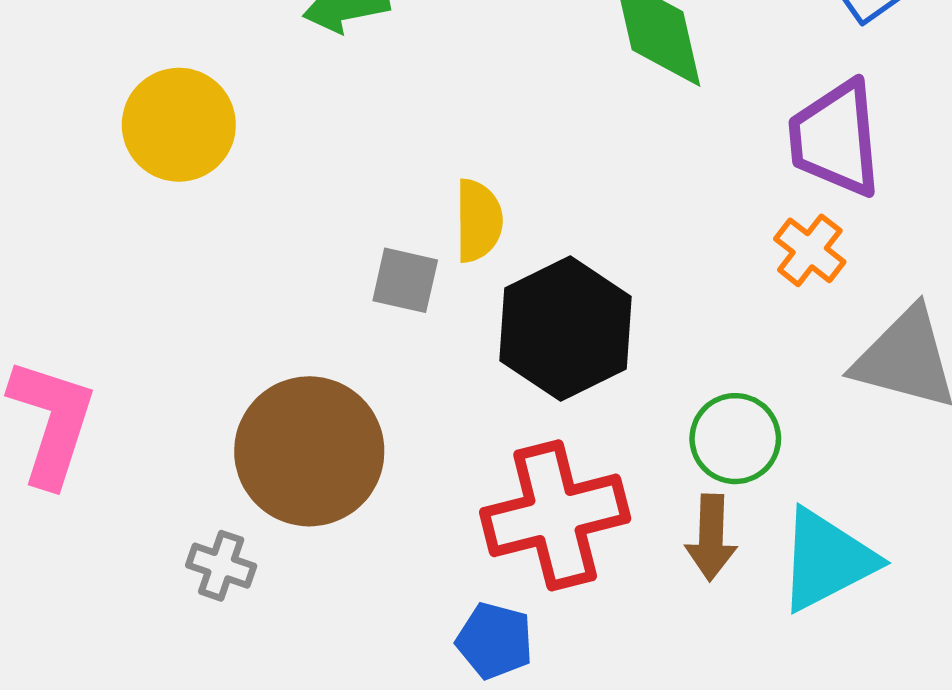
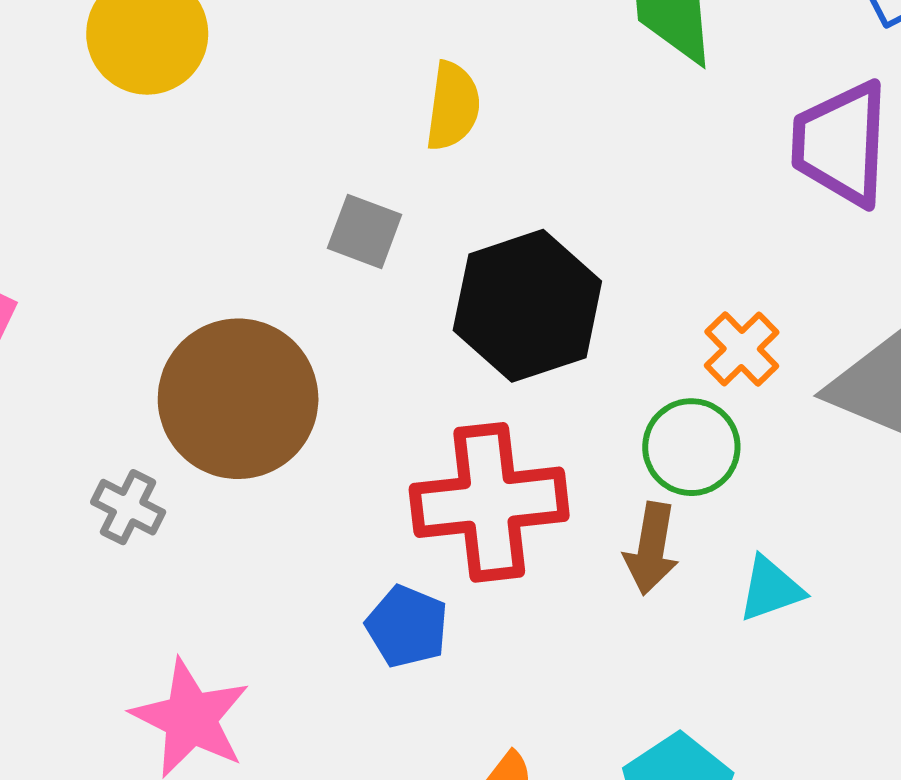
yellow semicircle: (478, 221) -> (453, 106), moved
orange cross: (810, 250) -> (742, 349), moved
cyan triangle: (827, 560) -> (771, 589), size x0.6

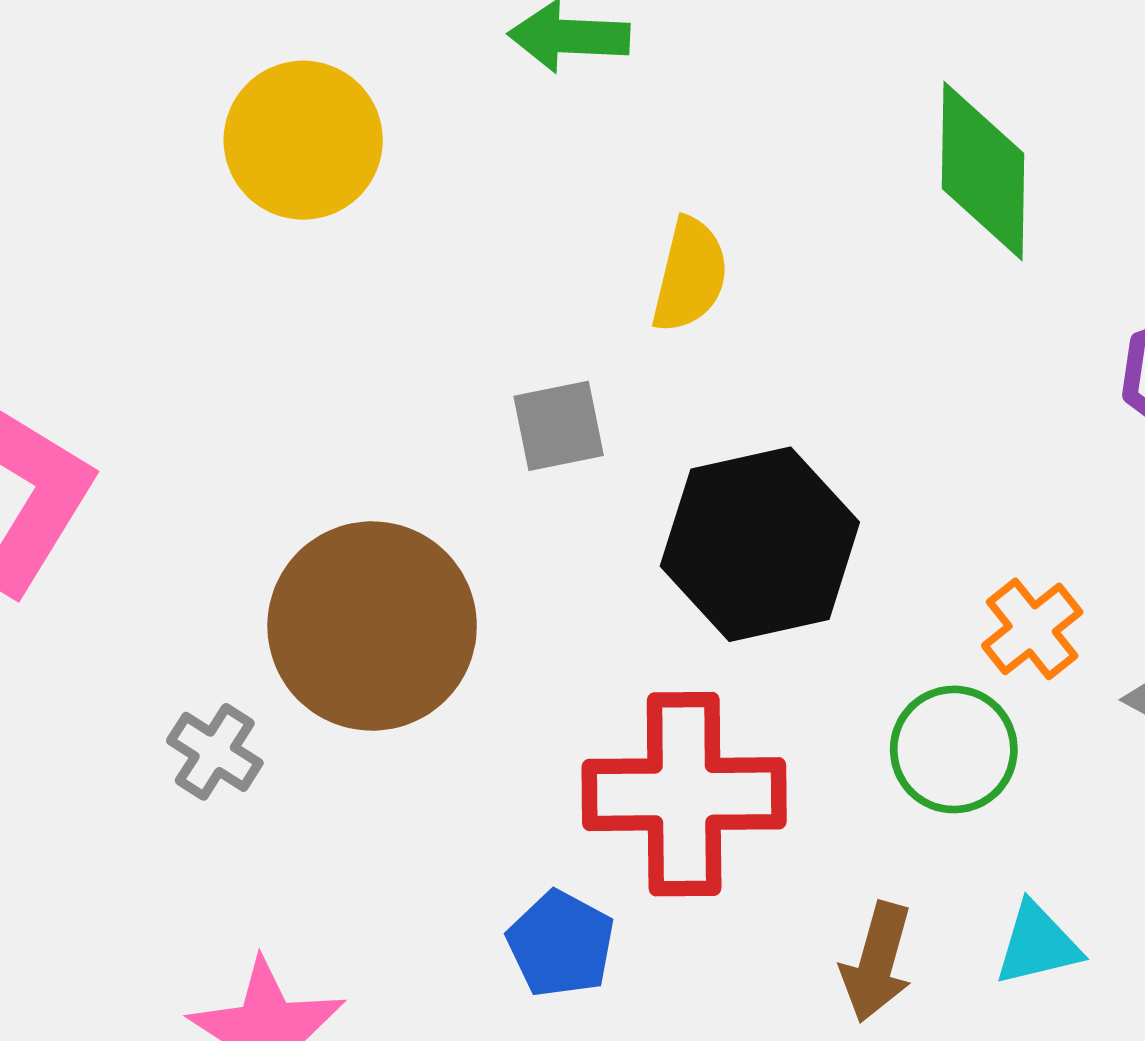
gray square: (365, 231) -> (559, 426), turned -38
brown arrow: (651, 548) -> (877, 962), moved

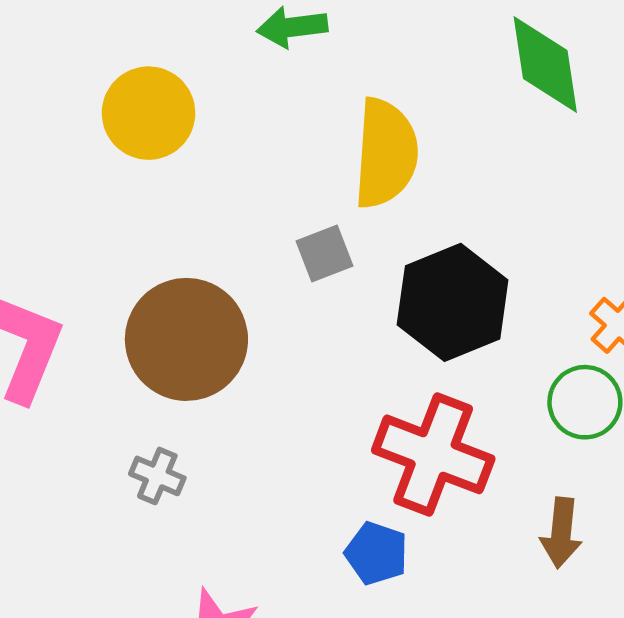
yellow semicircle: (690, 275) -> (386, 153), size x1.6
brown circle: (372, 626) -> (186, 339), moved
red cross: (684, 794) -> (433, 454), turned 31

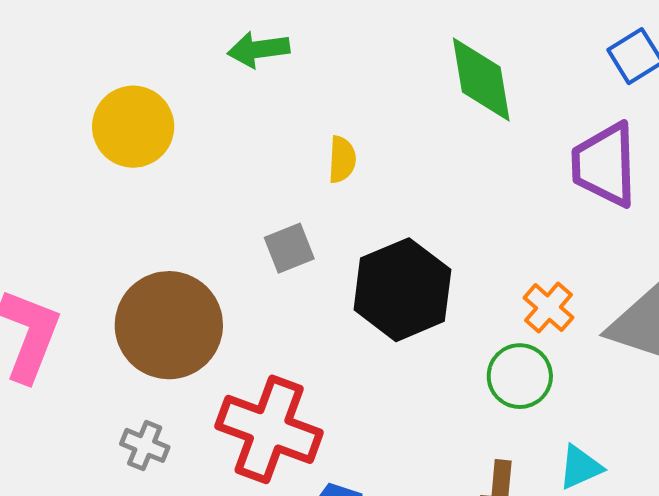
yellow semicircle: (386, 153) -> (342, 159), size x0.5
red cross: (433, 454) -> (269, 429), moved

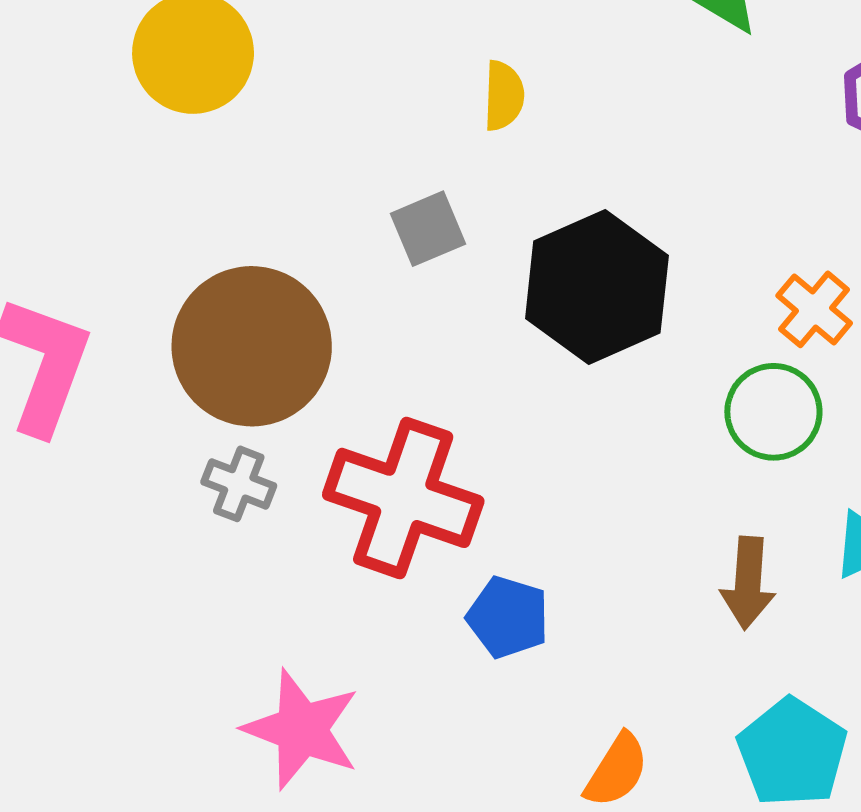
gray cross: (145, 445) -> (239, 484), moved

